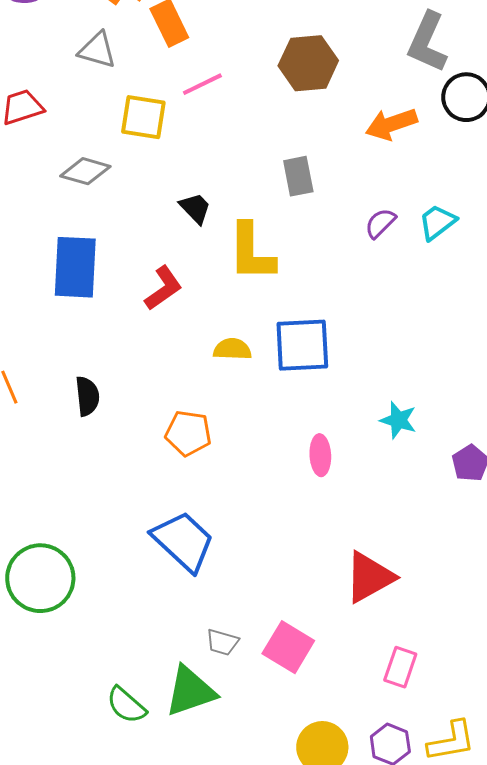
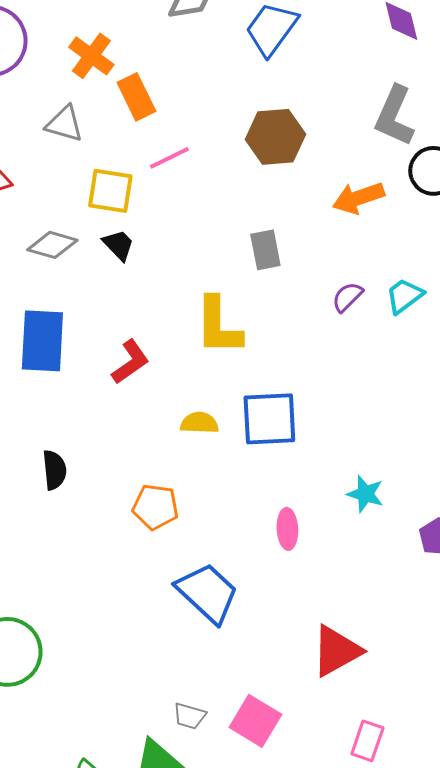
black trapezoid: (195, 208) -> (118, 245), moved
blue trapezoid: (183, 541) -> (207, 593), moved

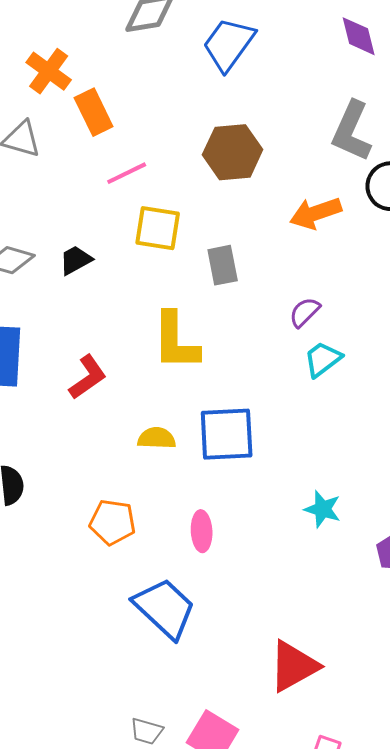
yellow square: (110, 191) -> (158, 228), moved
black trapezoid: (118, 245) -> (76, 260), turned -75
cyan trapezoid: (404, 296) -> (323, 359), moved
pink ellipse: (287, 529) -> (202, 531), moved

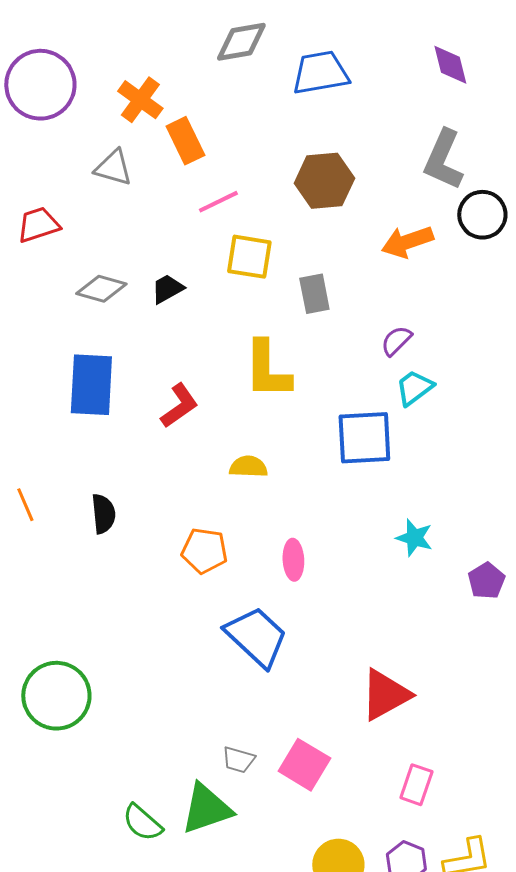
blue trapezoid: (229, 44) -> (320, 73), turned 44
blue square: (227, 434) -> (364, 438), moved

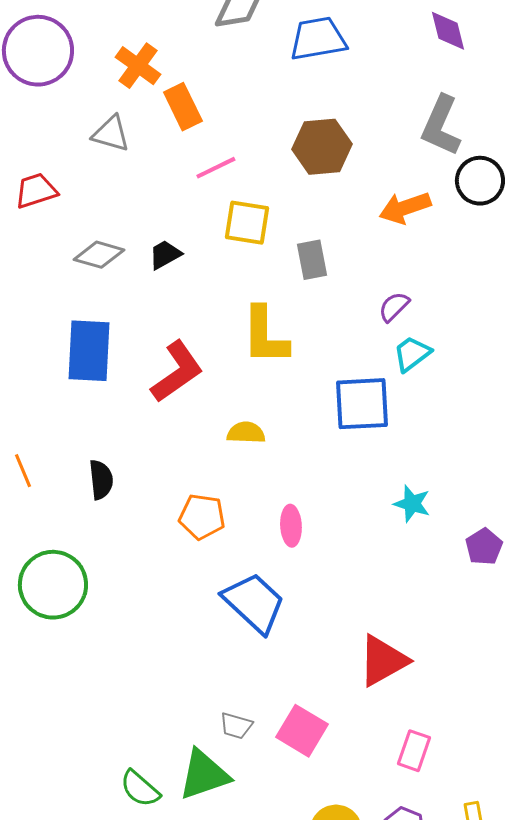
red L-shape: (179, 406) -> (177, 372), size x1.4
green circle: (56, 696) -> (53, 585), moved

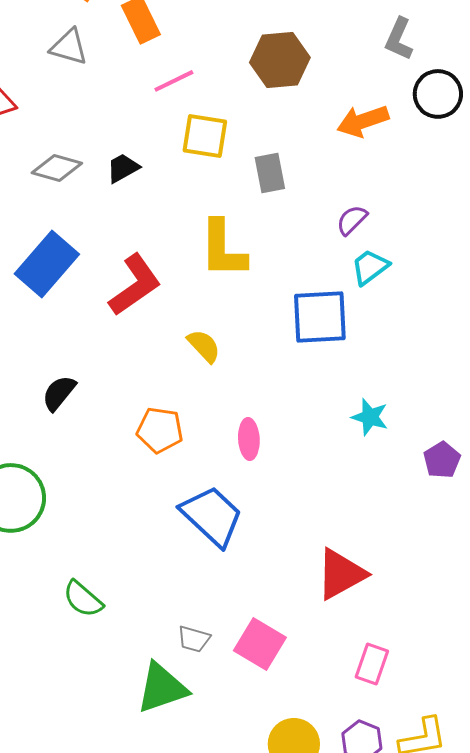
gray L-shape: (441, 126) -> (399, 39), size x0.7
blue rectangle: (89, 351) -> (47, 264), turned 38
yellow semicircle: (246, 433) -> (204, 346), turned 45
black semicircle: (101, 480) -> (59, 393), turned -135
green semicircle: (140, 789) -> (83, 599), moved

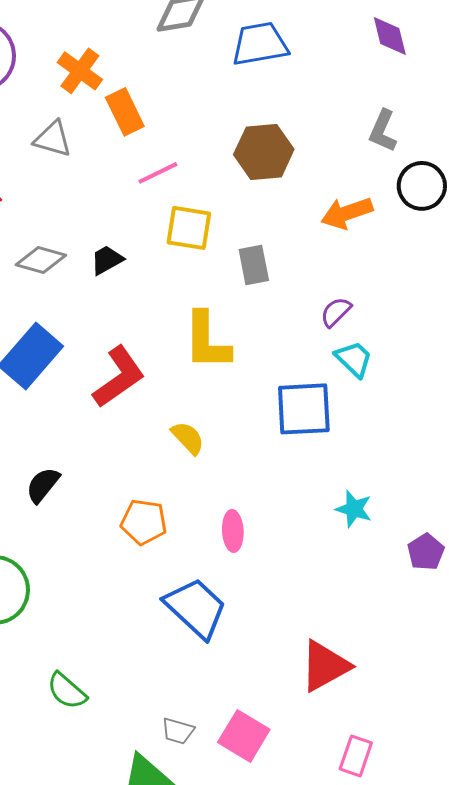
cyan trapezoid: (370, 267) -> (354, 359), turned 81

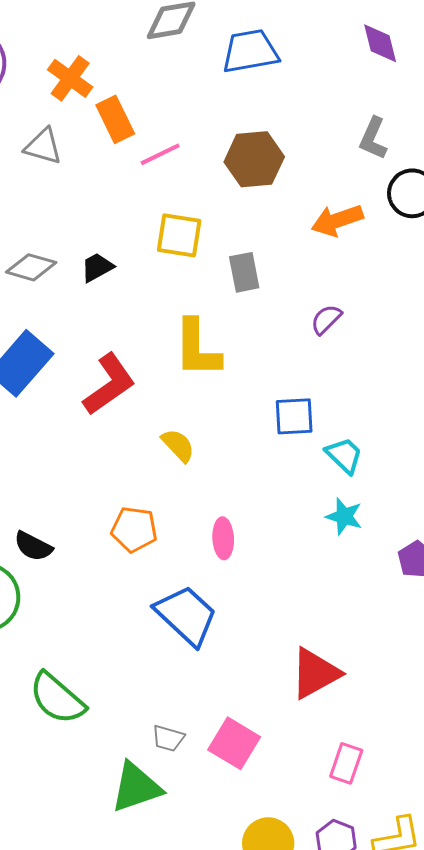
pink line: (158, 173) -> (160, 154), moved
cyan trapezoid: (354, 359) -> (344, 455), moved
blue square: (304, 409) -> (294, 416), size x0.7
black semicircle: (43, 485) -> (33, 546), moved, turned -102
green semicircle: (67, 691) -> (57, 698), size x1.4

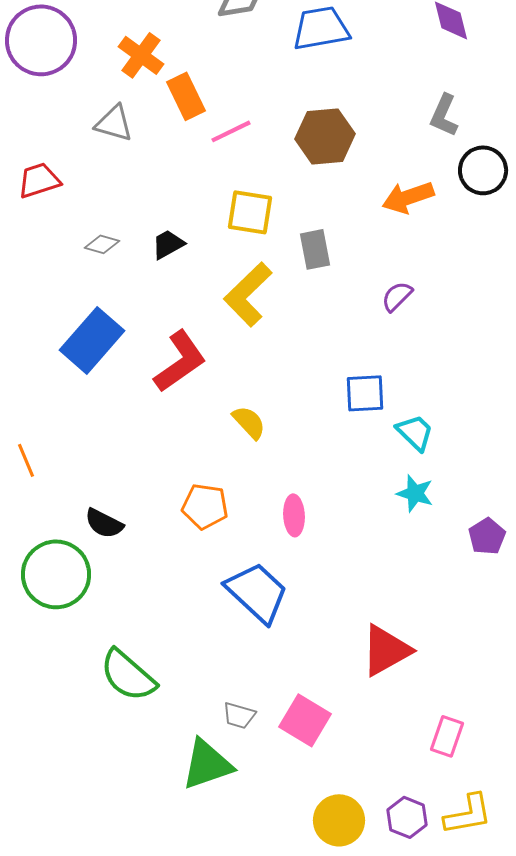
gray diamond: (31, 267) -> (102, 244), size x0.7
yellow L-shape: (197, 348) -> (248, 294), moved, turned 46
pink rectangle: (346, 763) -> (447, 736), moved

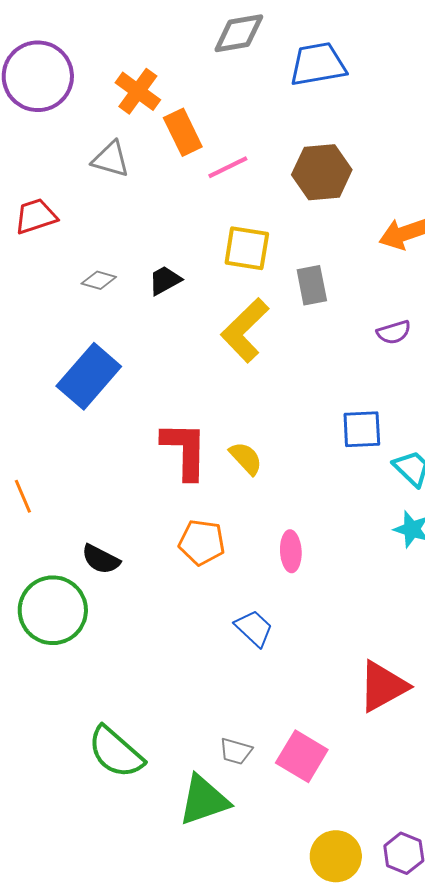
purple semicircle: (397, 296) -> (394, 332), turned -152
red L-shape: (180, 361) -> (185, 450), moved, turned -54
blue trapezoid: (257, 592) -> (254, 628), size x0.6
green semicircle: (128, 675) -> (116, 752), moved

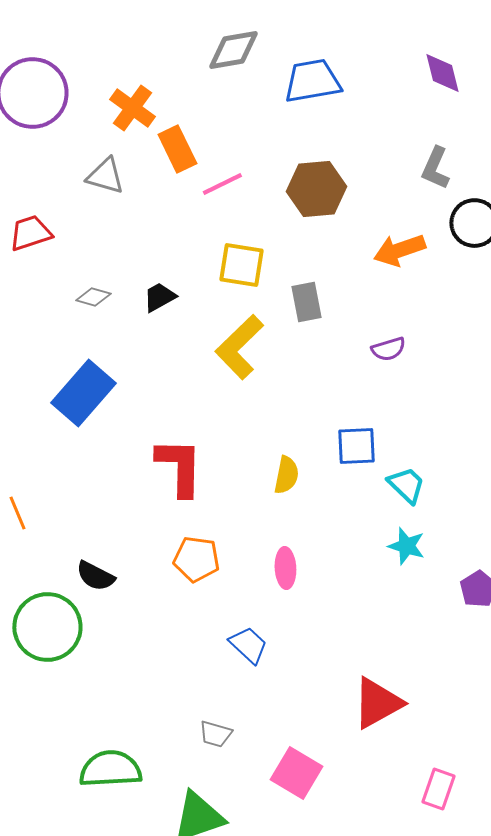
yellow semicircle: (246, 458) -> (286, 475), moved, turned 54
gray trapezoid: (236, 751) -> (215, 734), moved
green semicircle: (116, 752) -> (110, 769), turned 136

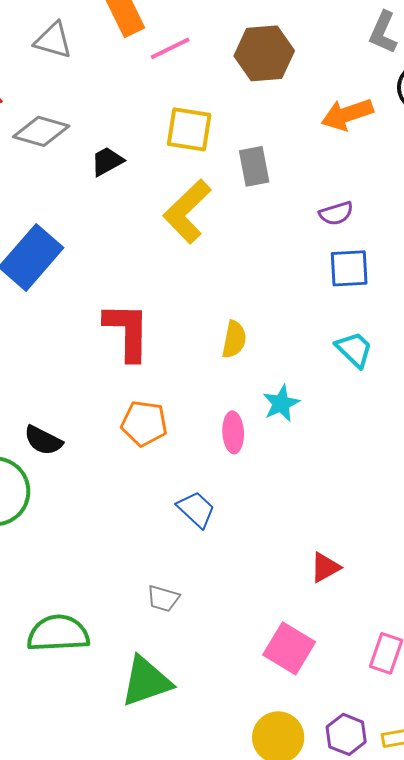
gray diamond: (93, 297) -> (41, 131), moved, size x1.6
blue square: (356, 446) -> (349, 268), moved
cyan star: (406, 546) -> (281, 403), moved, turned 30
red triangle: (377, 703) -> (325, 567), size x0.6
pink square: (296, 773) -> (289, 648), moved

